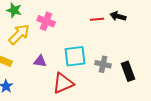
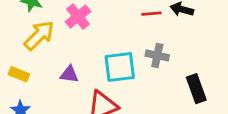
pink cross: (46, 21) -> (78, 17), turned 30
gray cross: (103, 64) -> (157, 55), moved

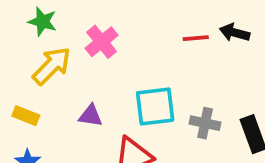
gray cross: (157, 55) -> (205, 123), moved

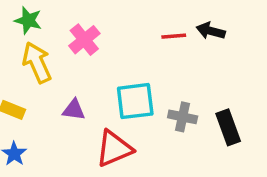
yellow arrow: (52, 66) -> (37, 62), turned -69

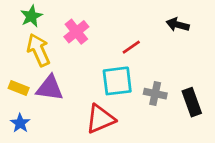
green star: (28, 20) -> (31, 16), turned 30
red line: (174, 36) -> (131, 47), moved, turned -30
purple triangle: (74, 110) -> (50, 88), moved, size x1.5

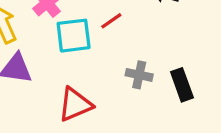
cyan square: (117, 81) -> (74, 36), moved

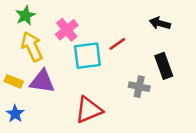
black rectangle: (182, 85) -> (164, 66), moved

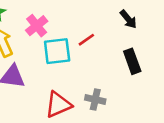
black arrow: (160, 23) -> (128, 19), turned -144
gray cross: (139, 87) -> (95, 99), moved

